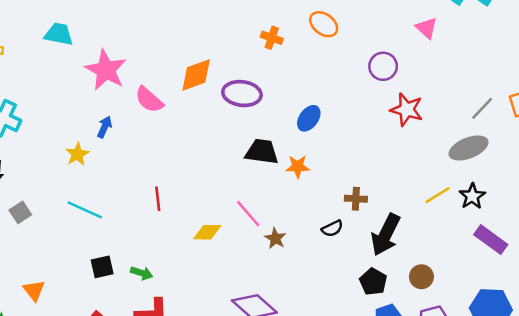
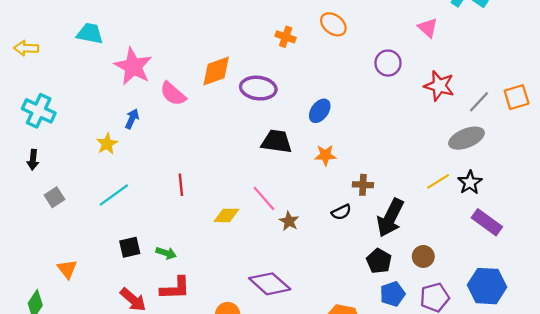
red star: (407, 110) -> (439, 86), moved
orange star: (298, 167) -> (325, 155), moved
cyan line: (85, 210) -> (114, 195), turned -60

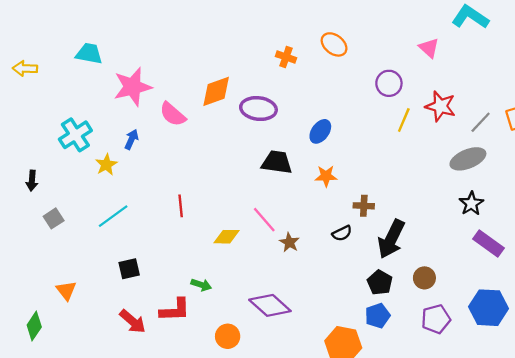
pink star: (133, 66) -> (133, 87), turned 30
cyan cross: (39, 111) -> (75, 135), moved, turned 32
yellow line: (438, 181) -> (404, 120), moved, turned -35
green arrow: (166, 253) -> (201, 285), moved
blue pentagon: (393, 294) -> (378, 316), moved

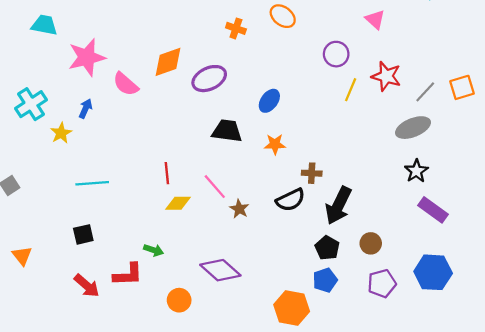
purple ellipse: (258, 109) -> (209, 79), turned -32
red line: (181, 206) -> (167, 173), moved
cyan line: (113, 216) -> (92, 183), moved, turned 32
black semicircle: (342, 233) -> (290, 200), size x1.5

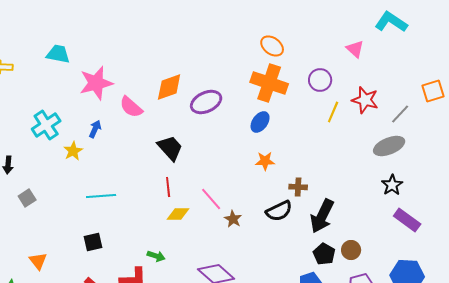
orange cross: (236, 28) -> (269, 83), moved, size x2.0
orange square: (462, 87) -> (433, 91), moved
black trapezoid: (227, 131) -> (170, 148), moved, turned 40
black pentagon: (327, 248) -> (324, 254), moved

